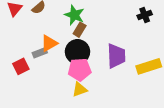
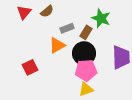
green star: (74, 15) -> (101, 18), moved
gray rectangle: (40, 53) -> (67, 28), moved

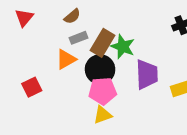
brown semicircle: (47, 11) -> (72, 16), moved
green star: (101, 18) -> (123, 47), moved
brown rectangle: (86, 32) -> (103, 43), size x1.5

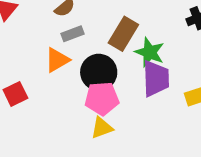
brown rectangle: (103, 43) -> (123, 34), moved
green star: (123, 47) -> (150, 52), moved

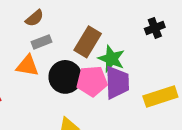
orange triangle: (57, 60) -> (28, 66), turned 40
pink pentagon: (102, 99) -> (92, 81), moved

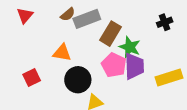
gray rectangle: (42, 42) -> (87, 19), moved, size x1.6
black circle: (65, 77) -> (78, 80), moved
pink pentagon: (92, 81) -> (114, 65), turned 30

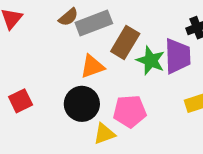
orange triangle: (62, 53) -> (92, 66), moved, turned -30
pink pentagon: (114, 65) -> (130, 111), moved, turned -30
purple trapezoid: (134, 66) -> (178, 56), moved

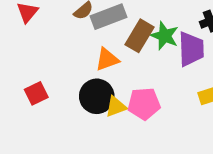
green star: (151, 60) -> (165, 36), moved
yellow triangle: (104, 134) -> (116, 107), moved

